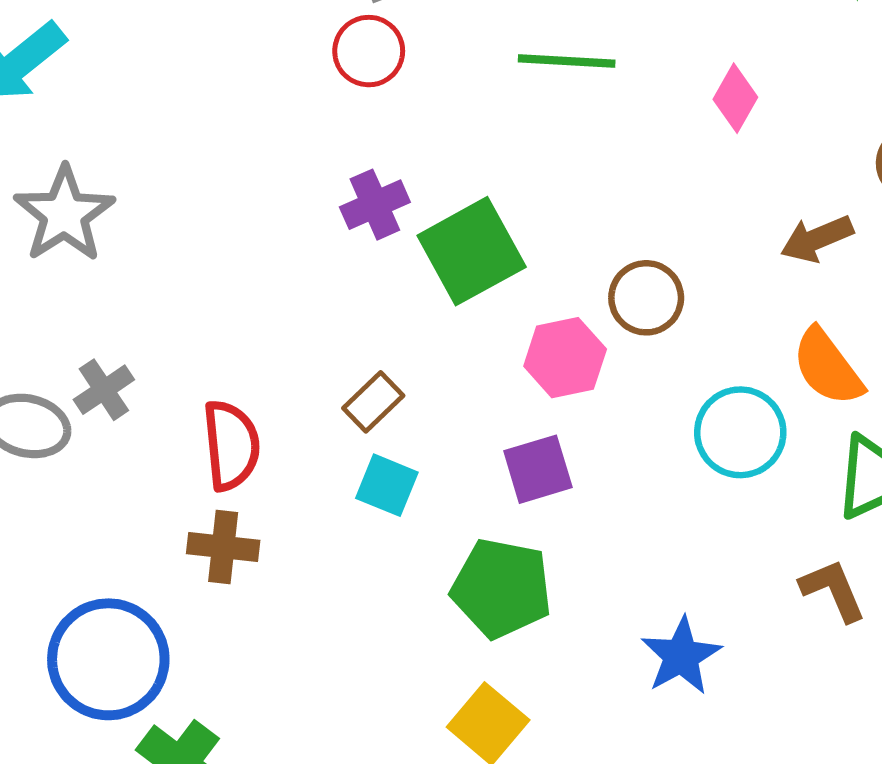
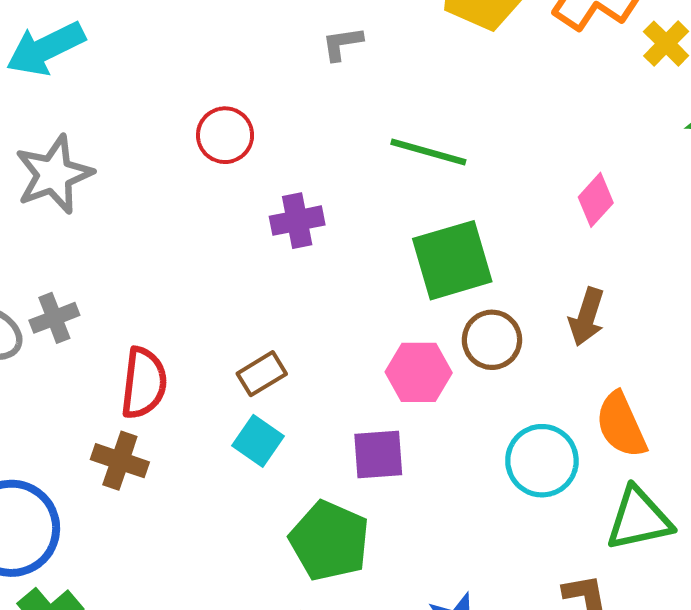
red circle: (369, 51) -> (225, 135), moved
green line: (567, 61) -> (428, 152), moved
brown arrow: (817, 239) -> (587, 317), moved, turned -62
green square: (472, 251) -> (452, 260), moved

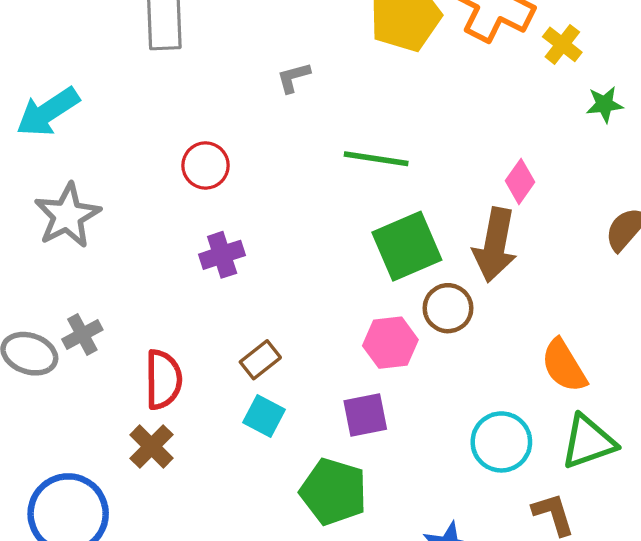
purple cross: (297, 221) -> (222, 255), moved
brown arrow: (587, 317) -> (495, 245), moved, size x1.5
brown cross: (120, 461) -> (151, 446), turned 33
cyan circle: (542, 461) -> (501, 442), moved

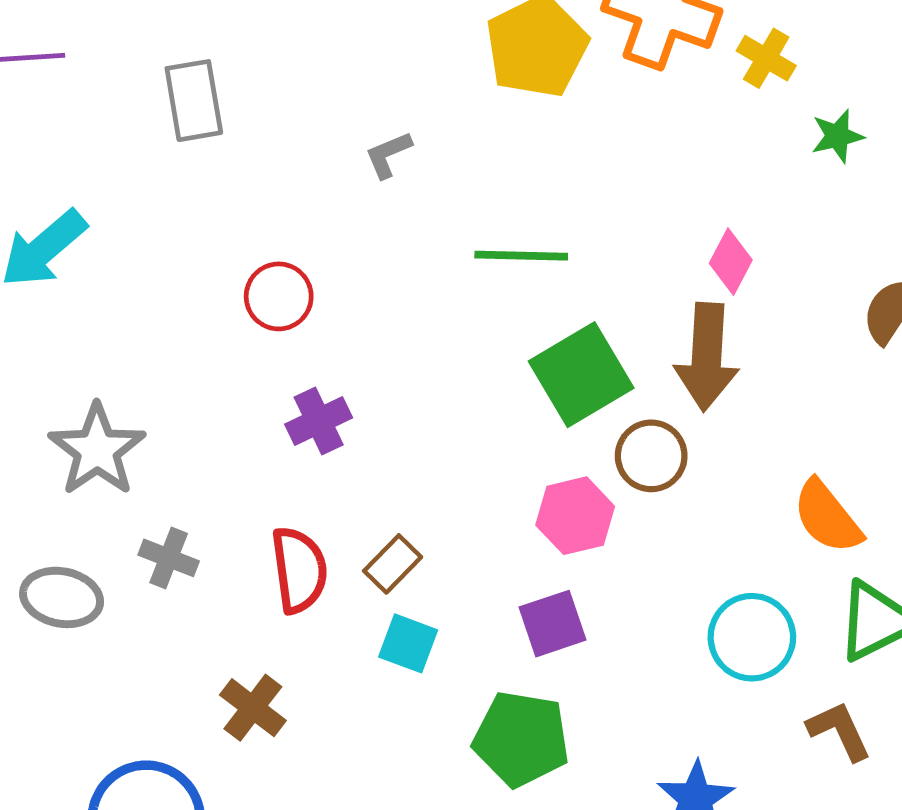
gray star: (67, 216) -> (97, 450), moved
gray cross: (82, 335) -> (169, 558), moved, turned -33
red semicircle: (163, 380) -> (299, 570), moved

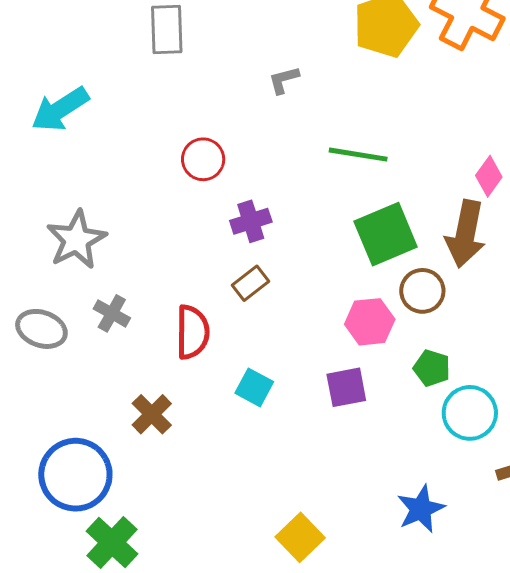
purple cross: (319, 421) -> (251, 221), moved
brown rectangle: (393, 564) -> (250, 283), moved
green pentagon: (521, 739) -> (432, 368), moved, size x0.6

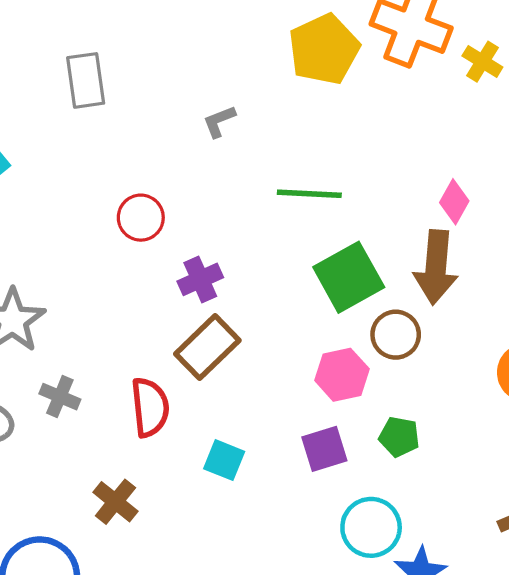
brown rectangle: (250, 283) -> (207, 347), size x1.6
green pentagon: (432, 368) -> (399, 437), moved
cyan circle: (470, 413) -> (371, 527), moved

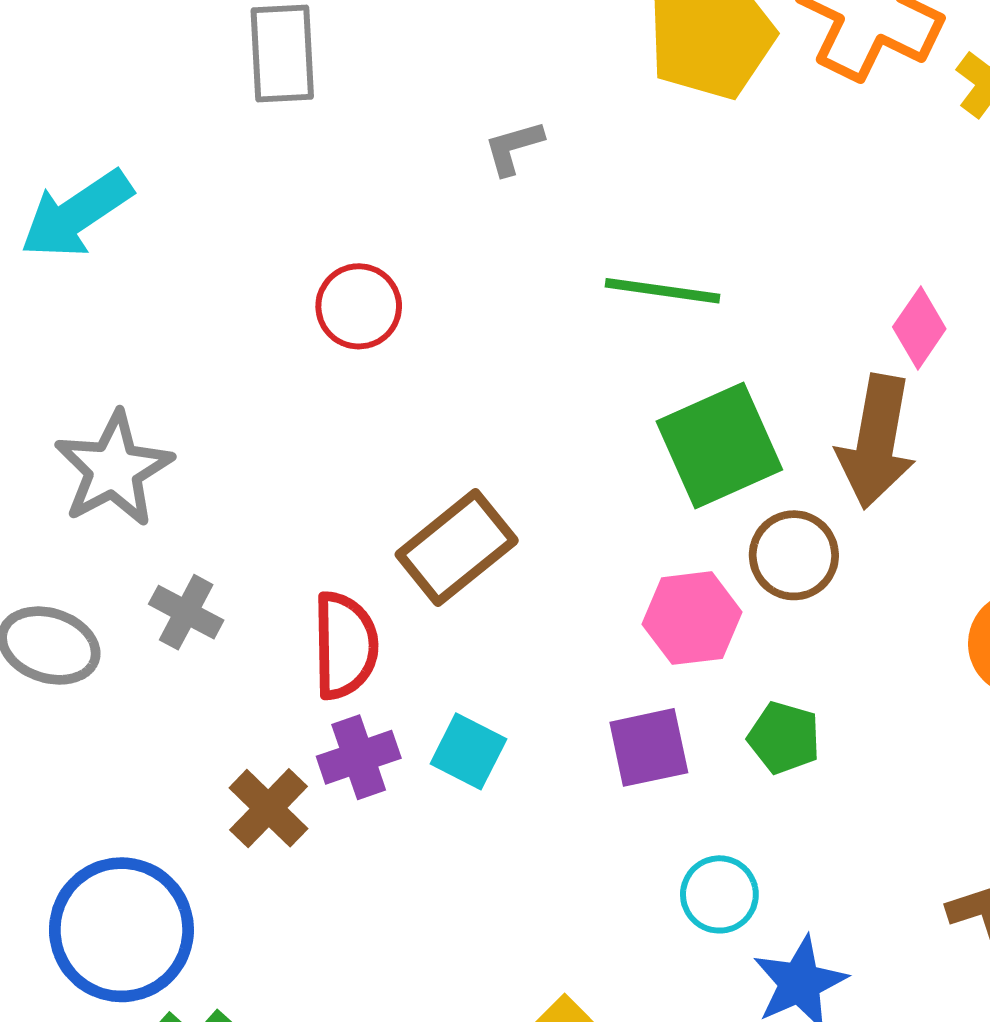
purple cross: (200, 279) -> (359, 757), moved
cyan circle: (371, 527) -> (719, 894), size x0.7

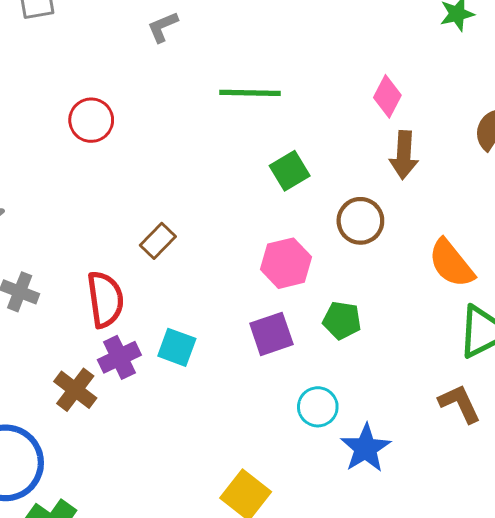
brown arrow: (876, 442) -> (404, 155), moved, size x0.7
green square: (719, 446) -> (290, 171), size x0.6
brown rectangle: (457, 547) -> (158, 241), size x0.6
brown circle: (794, 555) -> (360, 221), moved

